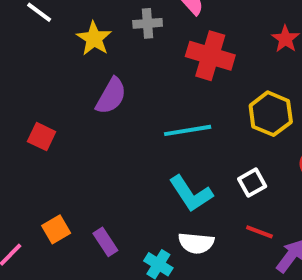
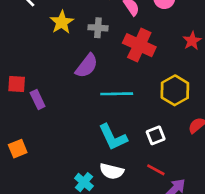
gray cross: (148, 23) -> (98, 28), moved
purple semicircle: (111, 96) -> (87, 66), moved
red square: (42, 137) -> (17, 84), turned -30
purple rectangle: (105, 242) -> (38, 100), moved

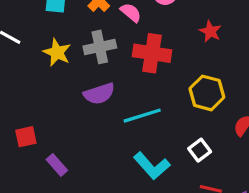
gray cross: (98, 28) -> (100, 47), size x1.4
purple semicircle: (87, 66) -> (99, 94), turned 50
purple rectangle: (38, 100) -> (57, 165), moved

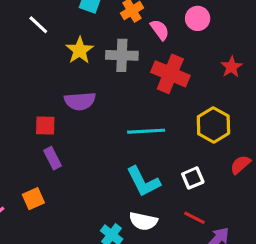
purple semicircle: (99, 94) -> (80, 101), moved
red square: (26, 137) -> (45, 126), moved

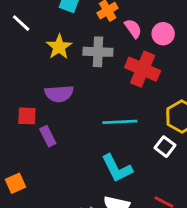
pink circle: (198, 18) -> (163, 34), moved
purple rectangle: (53, 158) -> (48, 136), moved
white square: (193, 178) -> (165, 147), moved, turned -30

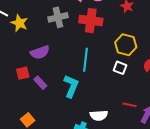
yellow star: (59, 47) -> (19, 23), moved
cyan line: (120, 122) -> (85, 60), turned -65
cyan L-shape: (117, 168) -> (71, 86), moved, turned -115

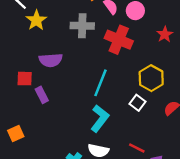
cyan L-shape: (71, 86) -> (100, 119), moved

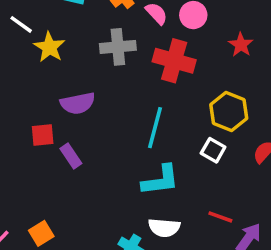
cyan L-shape: (100, 119) -> (160, 180), turned 52
orange square: (16, 134) -> (41, 233), moved

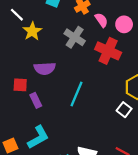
gray cross: (118, 47) -> (75, 37), turned 30
cyan line: (155, 128) -> (76, 94), moved
cyan L-shape: (160, 180) -> (38, 137), moved, turned -30

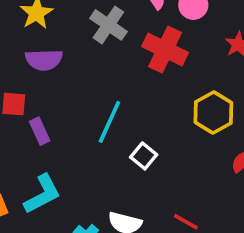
purple semicircle: (45, 68) -> (44, 60), moved
white square: (124, 110) -> (144, 156), moved

